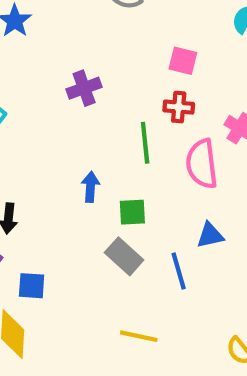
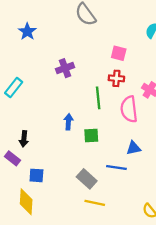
gray rectangle: (124, 256) -> (87, 179), moved
blue line: (179, 271) -> (116, 167), turned -66

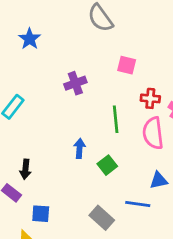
pink square: (119, 53) -> (127, 65), moved
red cross: (116, 78) -> (150, 98), moved
green square: (91, 135) -> (107, 165), turned -35

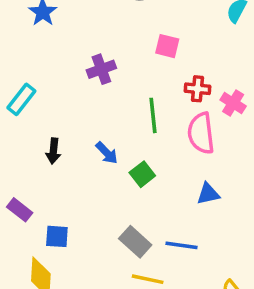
blue arrow: (80, 148) -> (107, 153), turned 132
black arrow: (25, 169) -> (53, 151), moved
blue line: (138, 204) -> (181, 245), moved

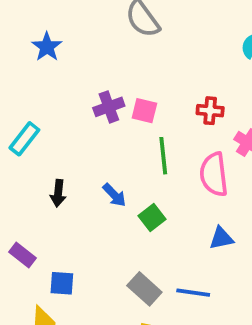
pink square: (167, 46) -> (144, 111), moved
red cross: (197, 89) -> (210, 111), moved

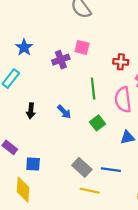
blue star: (47, 47) -> (24, 47), moved
pink square: (144, 111) -> (82, 47), moved
green square: (152, 218) -> (97, 123), moved

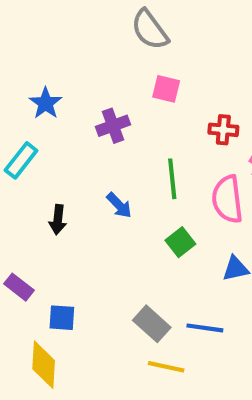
pink square: (82, 47) -> (166, 89), moved
blue arrow: (64, 112) -> (119, 205), moved

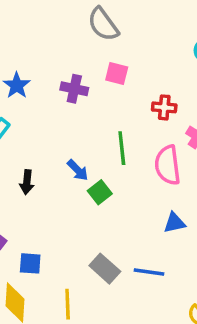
purple cross: (113, 126) -> (74, 89), moved, turned 32
green square: (180, 242) -> (100, 192), moved
yellow line: (166, 367) -> (68, 304), moved, turned 76

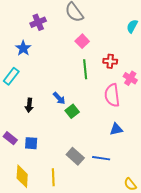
pink square: (117, 74) -> (82, 41), turned 32
purple cross: (74, 89) -> (38, 22), moved, turned -35
green line: (122, 148) -> (85, 69), moved
blue square: (30, 263) -> (31, 143), moved

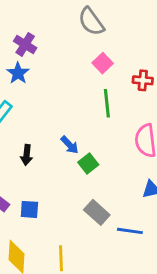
purple cross: (38, 22) -> (25, 44), moved, turned -35
red cross: (110, 61) -> (143, 80), moved
gray rectangle: (75, 156) -> (97, 212), moved

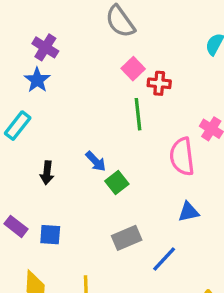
red cross: (143, 80) -> (159, 83), moved
gray rectangle: (97, 212) -> (127, 238), turned -65
blue line: (130, 231) -> (164, 259), turned -55

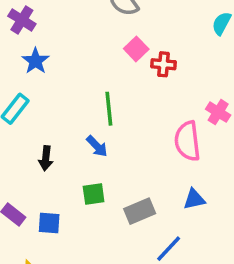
purple cross: (45, 47) -> (22, 20), moved
green line: (138, 114) -> (109, 109), moved
green square: (117, 183) -> (94, 194), moved, turned 30
gray rectangle: (127, 238) -> (140, 211), moved

